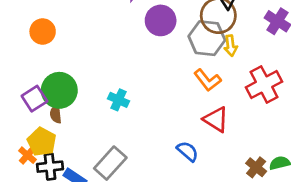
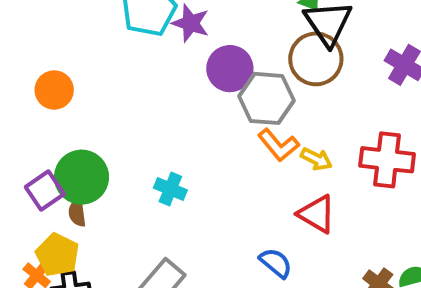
gray hexagon: (207, 38) -> (267, 98), moved
yellow arrow: (231, 46) -> (316, 159), moved, turned -54
orange L-shape: (207, 80) -> (278, 145), moved
red cross: (264, 84) -> (387, 160), turned 36

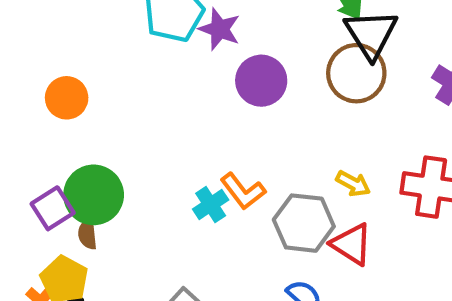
gray hexagon: (267, 98) -> (304, 223), moved
orange L-shape: (278, 145) -> (243, 191), moved
cyan cross: (170, 189) -> (211, 205), moved, turned 32

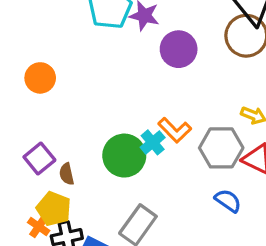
green circle: (94, 195) -> (124, 156), moved

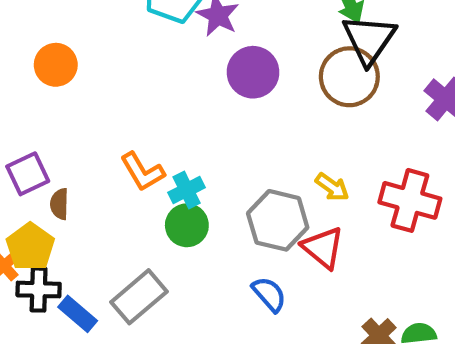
orange L-shape: (175, 130) -> (142, 172), moved
green circle: (124, 156) -> (187, 225), moved, size x0.7

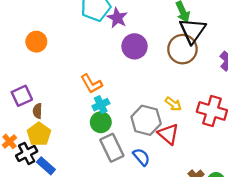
orange L-shape: (142, 172) -> (91, 84), moved
yellow pentagon: (30, 247) -> (39, 134), moved
black cross: (39, 290) -> (27, 153), turned -30
gray rectangle: (139, 297) -> (112, 148), moved, turned -76

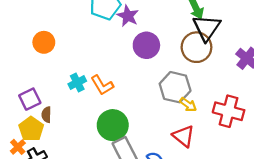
cyan cross: (101, 105) -> (77, 82), moved
gray hexagon: (146, 120) -> (175, 87), moved
green circle: (101, 122) -> (113, 125), size x1.4
yellow pentagon: (39, 134) -> (31, 129), moved

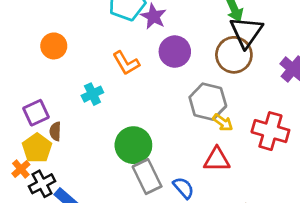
orange L-shape: (102, 85) -> (126, 63), moved
red triangle: (184, 136) -> (217, 160), turned -40

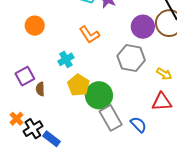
purple circle: (175, 52) -> (143, 27), moved
gray hexagon: (208, 102) -> (131, 58), moved
yellow pentagon: (37, 148) -> (78, 85), moved

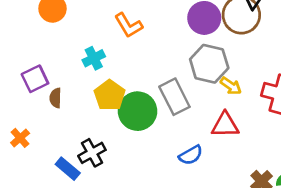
gray hexagon: (131, 58) -> (209, 64), moved
gray rectangle: (111, 118) -> (174, 97), moved
blue semicircle: (138, 125) -> (191, 155), turned 102
black cross: (33, 129) -> (92, 153), moved

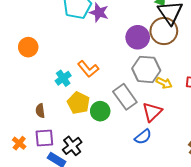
orange L-shape: (128, 25) -> (88, 69), moved
purple square: (35, 79) -> (44, 138), moved, turned 30
green circle: (138, 111) -> (100, 111), size x0.7
red triangle: (225, 125) -> (152, 112), moved, turned -35

